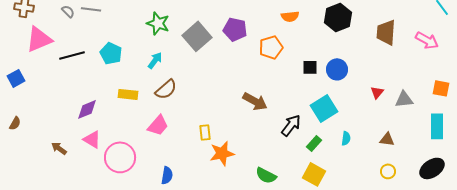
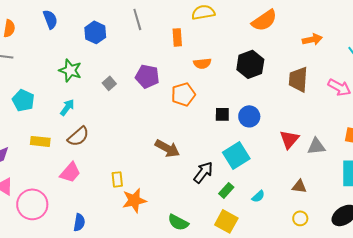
gray square: (197, 36) -> (109, 83), size x0.5
red triangle: (377, 92) -> (289, 139), size x1.5
cyan semicircle: (346, 138) -> (258, 196), moved, turned 40

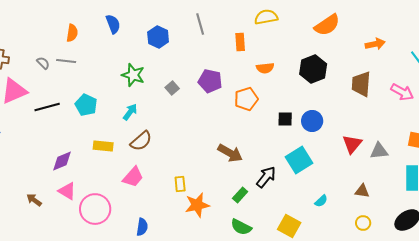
green rectangle: (226, 190) -> (240, 195), moved

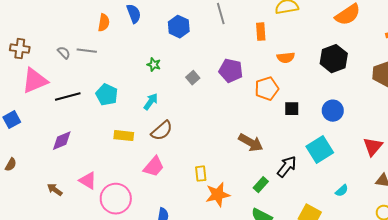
orange semicircle: (72, 33) -> (104, 23), moved
green star: (133, 75) -> (154, 65), size x0.6
black square: (285, 119) -> (292, 109), moved
red triangle: (352, 144) -> (373, 147), moved
purple diamond: (62, 161) -> (62, 141), moved

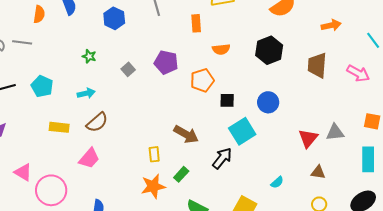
cyan arrow: (151, 102) -> (86, 93), turned 42
cyan square: (320, 150) -> (242, 131), moved
yellow rectangle: (201, 174) -> (154, 154), moved
green rectangle: (261, 185) -> (181, 174), moved

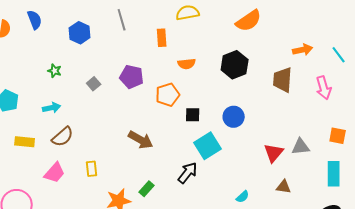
orange arrow: (331, 25) -> (303, 50), moved
pink arrow: (358, 73) -> (324, 88), turned 45
brown arrow: (186, 134) -> (141, 140), moved
yellow rectangle: (154, 154) -> (92, 169), moved

